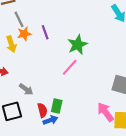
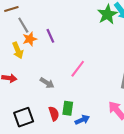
green star: (78, 45) -> (107, 14), moved
gray arrow: (26, 89) -> (47, 83), moved
blue arrow: (50, 120) -> (82, 120), moved

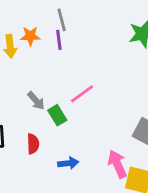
gray line: (23, 25) -> (62, 20), moved
green rectangle: (68, 108) -> (57, 115), moved, turned -56

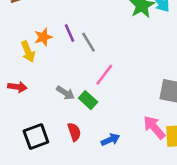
gray line: (62, 20) -> (88, 42), moved

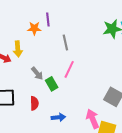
purple line: (70, 33) -> (48, 19), moved
yellow arrow: (28, 52) -> (18, 49), moved
pink line: (104, 75) -> (69, 69), turned -30

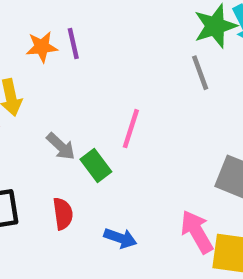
purple line: (48, 19) -> (73, 44), moved
gray line: (65, 43) -> (200, 73), moved
blue arrow: (58, 117) -> (120, 238), turned 32

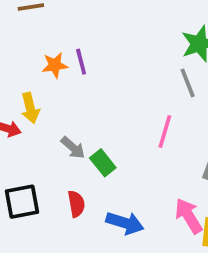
pink line: (131, 129) -> (165, 131), moved
blue arrow: (120, 238) -> (125, 223), size x1.4

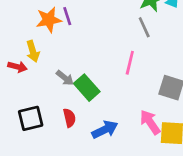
orange star: (55, 65) -> (49, 20), size x1.4
green rectangle: (103, 163) -> (87, 88), size x1.4
blue arrow: (125, 223) -> (105, 130), turned -40

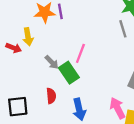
pink line: (130, 63) -> (80, 53), moved
black square: (31, 118) -> (18, 107), moved
blue arrow: (105, 130) -> (79, 109), turned 95

